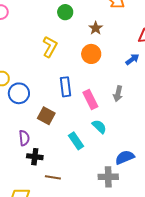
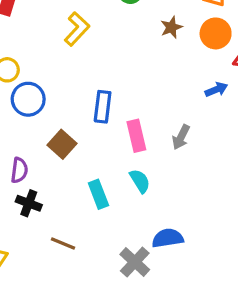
yellow L-shape: (50, 47) -> (77, 29), moved
orange circle: (91, 54) -> (216, 33), moved
brown line: (53, 177) -> (63, 243), moved
gray cross: (108, 177) -> (135, 262), turned 30

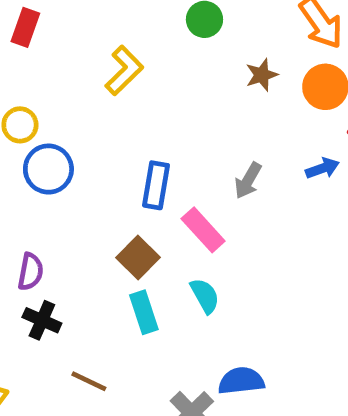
pink rectangle: (136, 136) -> (203, 230), turned -32
gray arrow: (181, 137) -> (248, 180), moved
brown square: (62, 144) -> (138, 258), moved

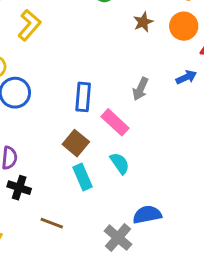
yellow L-shape: (124, 70) -> (29, 25), moved

